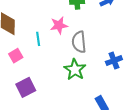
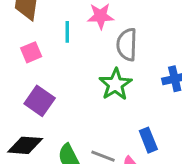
purple square: (26, 87) -> (40, 101), turned -36

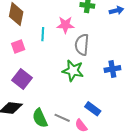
green star: (115, 84) -> (73, 71), turned -30
blue rectangle: (148, 140) -> (93, 109), turned -35

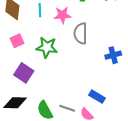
cyan line: (43, 34) -> (40, 10), moved
green star: (73, 71) -> (47, 47), moved

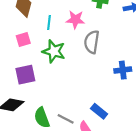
cyan line: (40, 10) -> (49, 22), moved
purple square: (24, 73) -> (25, 75), turned 36

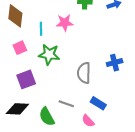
gray semicircle: (92, 42) -> (84, 73), moved
gray line: (66, 119) -> (66, 104), moved

